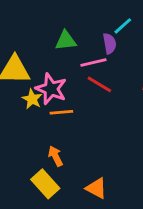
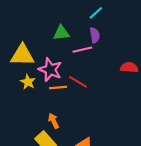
cyan line: (123, 26) -> (96, 13), moved
red line: (99, 84) -> (78, 82), moved
yellow star: (32, 99) -> (28, 82), moved

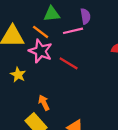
yellow star: (28, 82) -> (18, 75), moved
orange line: (58, 87) -> (41, 32), moved, turned 42

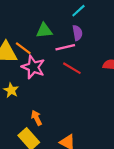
orange line: (41, 32) -> (23, 48), moved
red line: (69, 63) -> (72, 68), moved

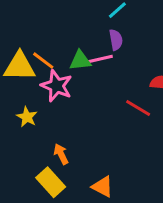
green triangle: (44, 31) -> (80, 61), moved
red line: (72, 68) -> (138, 108), moved

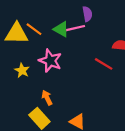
green triangle: (80, 61) -> (61, 29), turned 35
pink star: (57, 86) -> (50, 61), moved

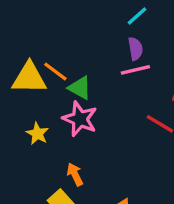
pink line: (75, 28) -> (135, 70), moved
green triangle: (61, 29) -> (80, 88), moved

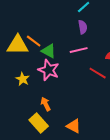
pink line: (135, 70) -> (79, 50), moved

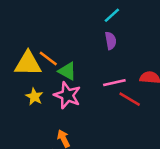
pink line: (79, 50) -> (114, 83), moved
yellow star: (23, 79) -> (34, 97), moved

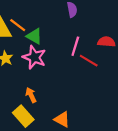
pink line: (114, 83) -> (75, 46), turned -60

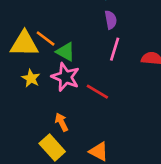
pink line: (75, 46) -> (115, 49), moved
red line: (89, 61) -> (97, 92), moved

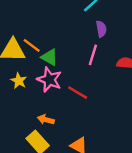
purple semicircle: (111, 20) -> (101, 29), moved
orange arrow: (61, 122) -> (46, 120), turned -49

